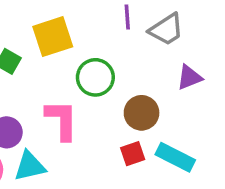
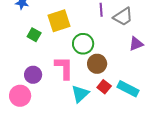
brown circle: (142, 113) -> (97, 64), moved
red square: (133, 154) -> (104, 87), turned -32
cyan triangle: (30, 166) -> (80, 94), moved, turned -30

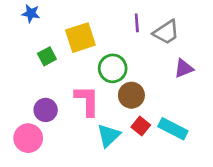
green square: (34, 35) -> (47, 56), turned 32

